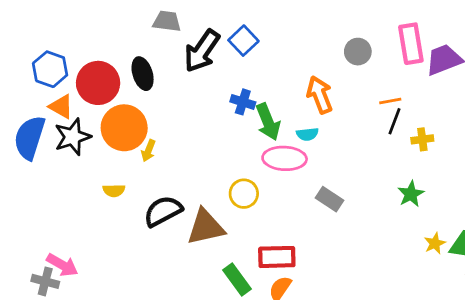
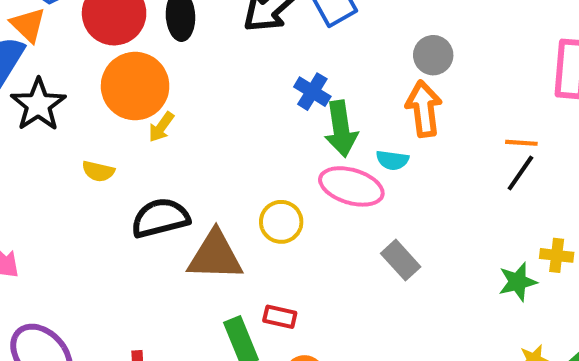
gray circle: (358, 52) -> (433, 55), moved
orange triangle: (61, 106) -> (28, 25), moved
black star: (73, 137) -> (38, 105), moved, turned -30
yellow cross: (422, 139) -> (557, 255), moved
red rectangle: (277, 257) -> (280, 317), moved, size x0.6

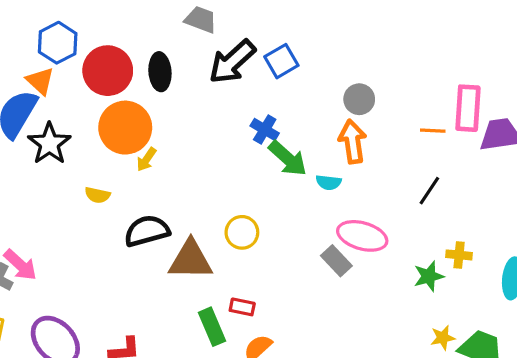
green arrow: (341, 129) -> (288, 158), turned -39
orange line: (521, 143) -> (433, 131), moved
pink ellipse: (351, 186) -> (362, 236), moved

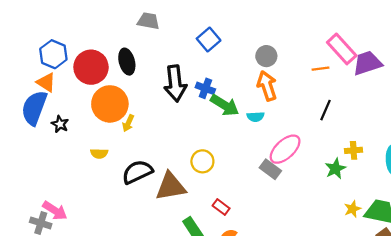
black arrow: (232, 62) -> (175, 83), moved, turned -44
pink rectangle: (468, 108) -> (342, 49), turned -36
black star: (49, 144) -> (60, 124), size x0.6
pink ellipse: (362, 236) -> (285, 149), turned -48
red rectangle: (242, 307) -> (221, 207), moved, turned 35

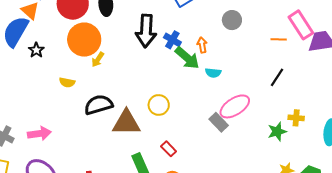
orange arrow: (267, 86) -> (202, 45), moved, size x0.6
pink arrow: (55, 211) -> (39, 134), moved, turned -50

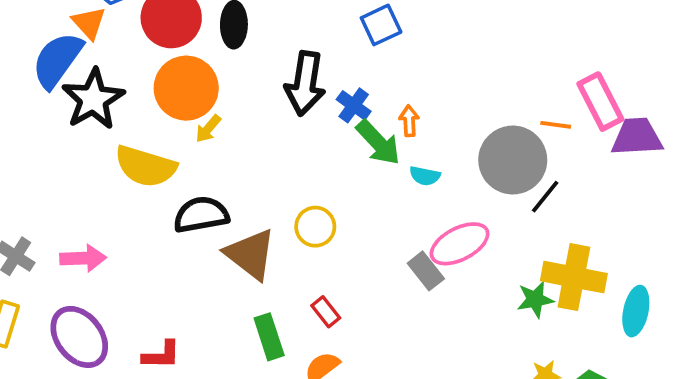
gray circle: (232, 20) -> (513, 160), moved, size x1.8
black star: (36, 50) -> (93, 99), size x2.0
yellow semicircle: (67, 82) -> (146, 166), size x2.0
yellow cross: (296, 118) -> (574, 277), size x2.0
brown triangle: (126, 123) -> (250, 254), turned 32

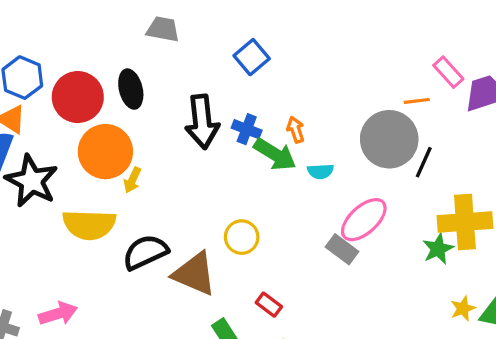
pink rectangle: (600, 102) -> (448, 72), size x0.7

